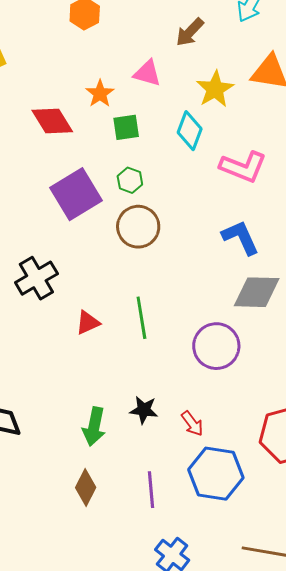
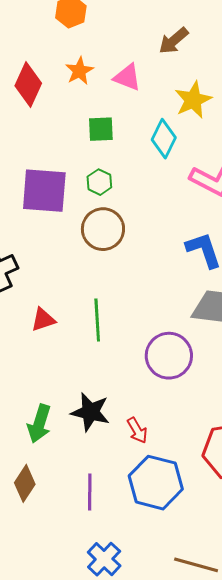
orange star: (100, 94) -> (79, 71), moved
red diamond: (52, 121) -> (28, 84), moved, turned 51
purple square: (76, 194) -> (44, 191), turned 30
black star: (144, 410) -> (90, 412), size x1.4

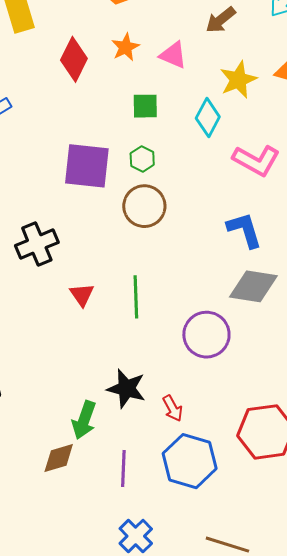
red triangle: (43, 320) -> (82, 295), turned -48
green arrow: (39, 424) -> (84, 420), moved
brown diamond: (25, 483) -> (59, 458), turned 39

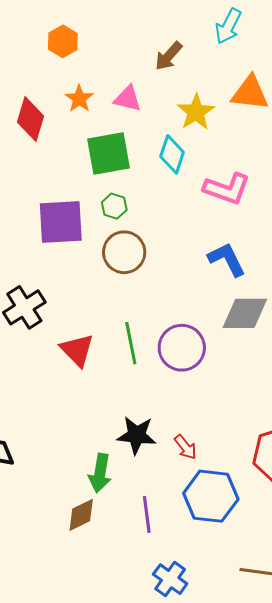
green square: (145, 106) -> (108, 153), size x1.6
red triangle: (82, 295) -> (77, 350), size x1.4
purple circle: (206, 335) -> (182, 348), moved

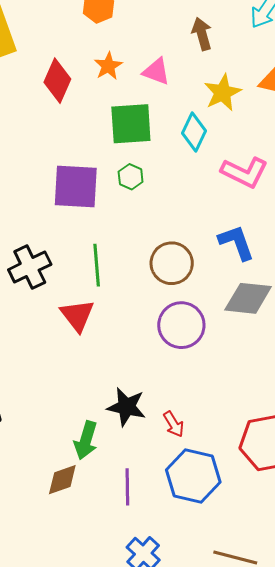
brown arrow: (169, 56) -> (202, 34), turned 116
brown circle: (124, 252) -> (172, 263), moved
green line: (131, 343) -> (97, 265), moved

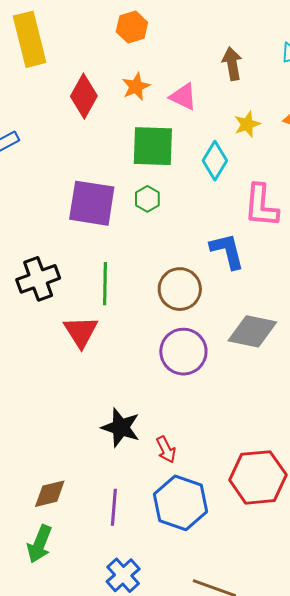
yellow star: (223, 93) -> (247, 124), size x0.7
pink L-shape: (245, 172) -> (261, 206), turned 63
blue L-shape: (236, 242) -> (227, 251), moved
green arrow: (86, 440) -> (39, 544), moved

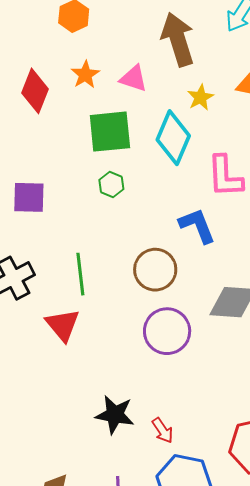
brown arrow: (232, 64) -> (178, 39), size x1.6
cyan diamond: (215, 161) -> (173, 138), size x1.4
purple square: (92, 203) -> (29, 197), moved, size x0.7

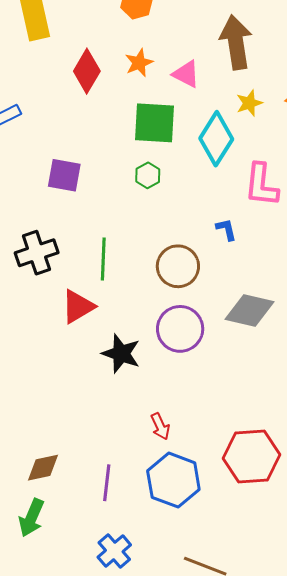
blue L-shape: (197, 226) -> (226, 229), size x0.6
red triangle: (63, 325) -> (78, 307), turned 30
black star: (115, 415) -> (121, 354), moved

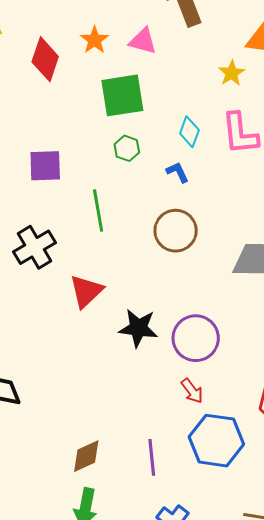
yellow star: (249, 103) -> (232, 73), moved
cyan diamond: (216, 139) -> (189, 132), moved, size x0.6
blue L-shape: (226, 229) -> (178, 172), moved
green line: (103, 259) -> (98, 211), moved
purple circle: (180, 329) -> (196, 338), moved

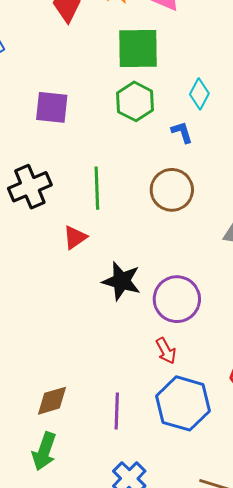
green hexagon: (127, 148) -> (135, 101), size x1.5
green line: (98, 211) -> (97, 188), moved
red triangle: (86, 291) -> (75, 237), size x0.7

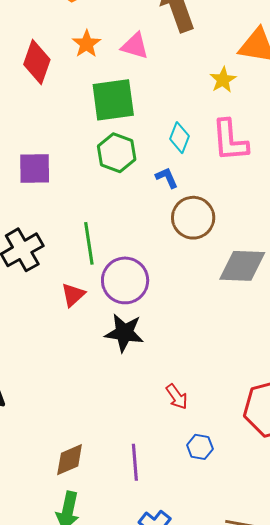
brown circle: (172, 190) -> (193, 218), moved
purple circle: (177, 299) -> (125, 280), moved
blue hexagon: (183, 403) -> (200, 447), size x0.5

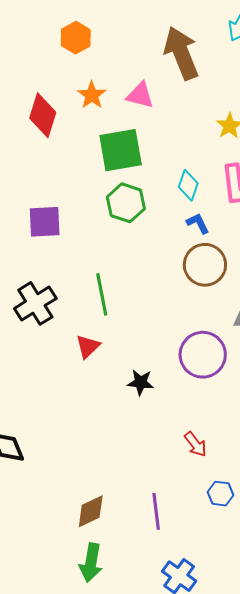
blue L-shape: (167, 178) -> (198, 223), moved
purple circle: (125, 280) -> (203, 355), moved
black star: (124, 333) -> (141, 382), size x0.7

